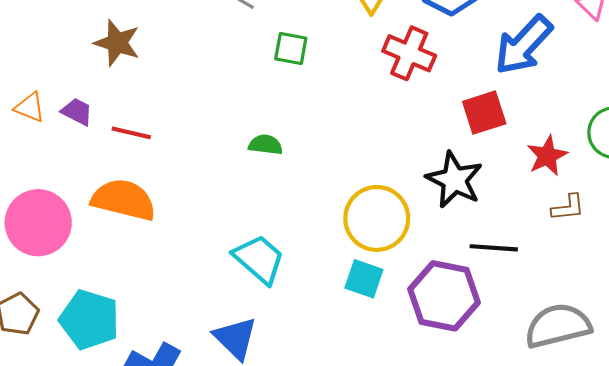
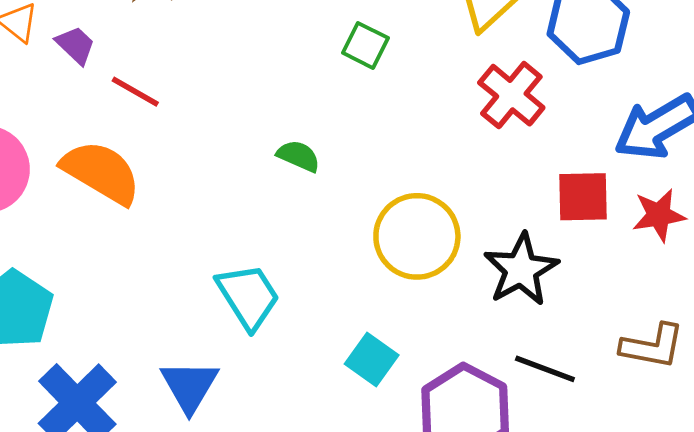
red star: (547, 156) -> (659, 215), moved
brown L-shape: (568, 208) -> (652, 346), size x1.4
yellow circle: (377, 218) -> (417, 236), moved

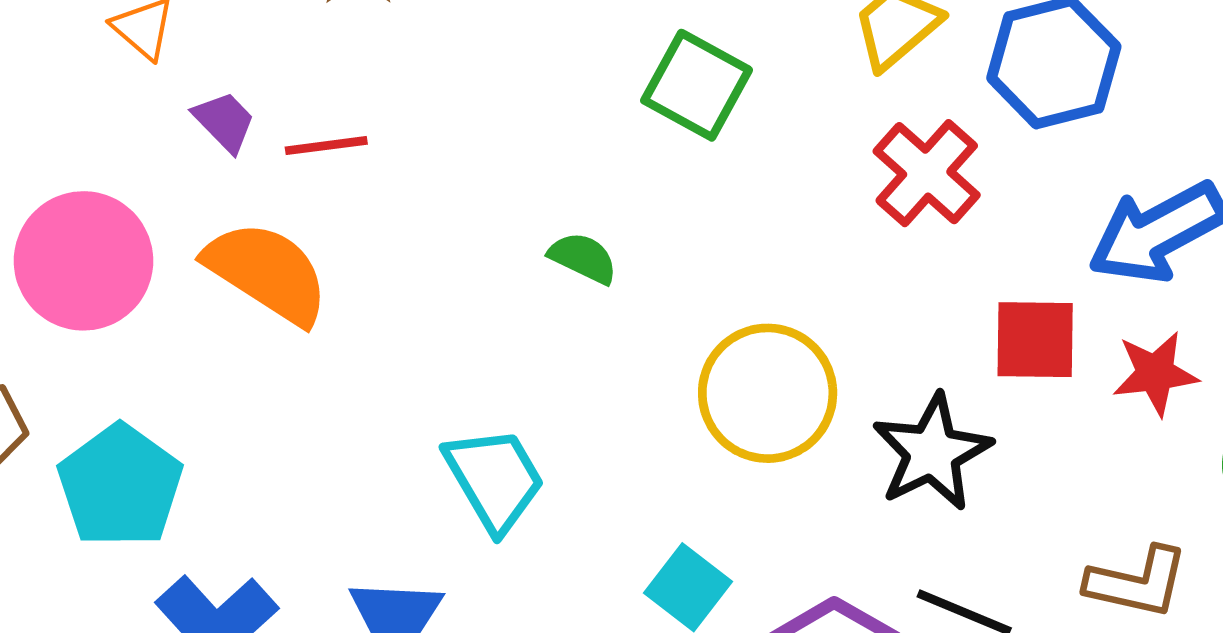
purple trapezoid: (76, 45) -> (224, 122), moved
green square: (365, 45) -> (697, 85), size x1.4
red line: (135, 92) -> (326, 146), turned -39

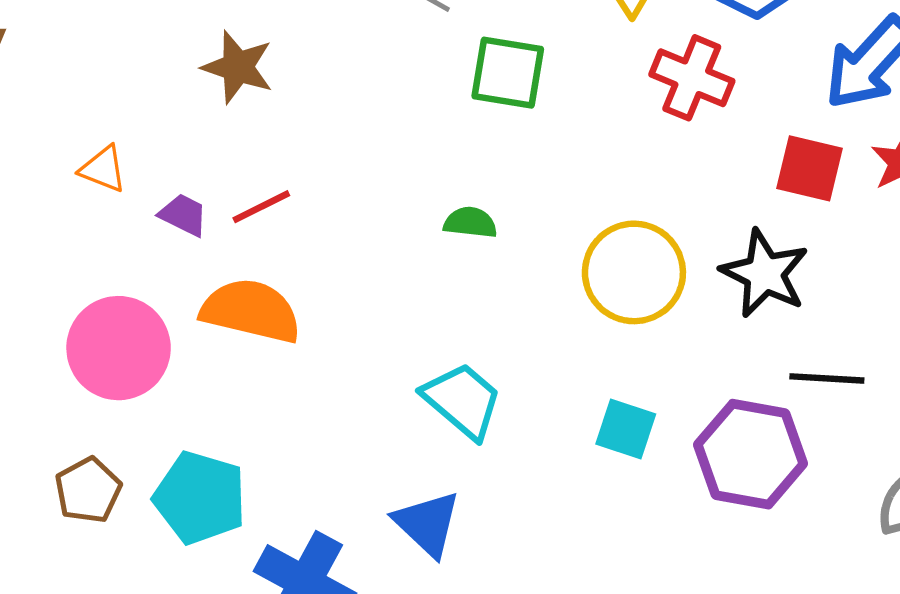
red square: (1035, 340) -> (810, 168), turned 32

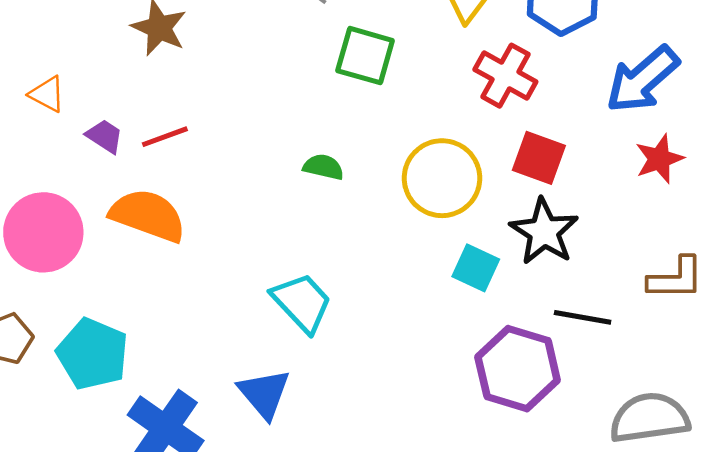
red square: (810, 168) -> (539, 158), moved
yellow circle: (634, 272) -> (442, 178), moved
cyan square: (626, 429) -> (476, 268), moved

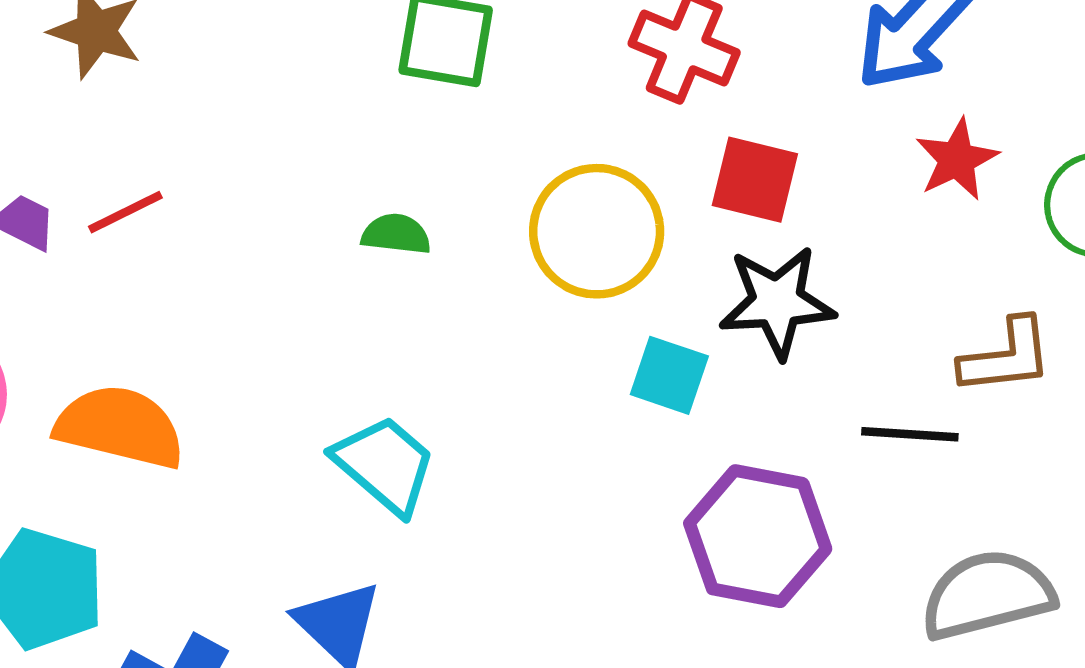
orange semicircle: (148, 215) -> (120, 427), moved
black star: (544, 232) -> (777, 302), turned -30
black line: (583, 317) -> (910, 434), moved

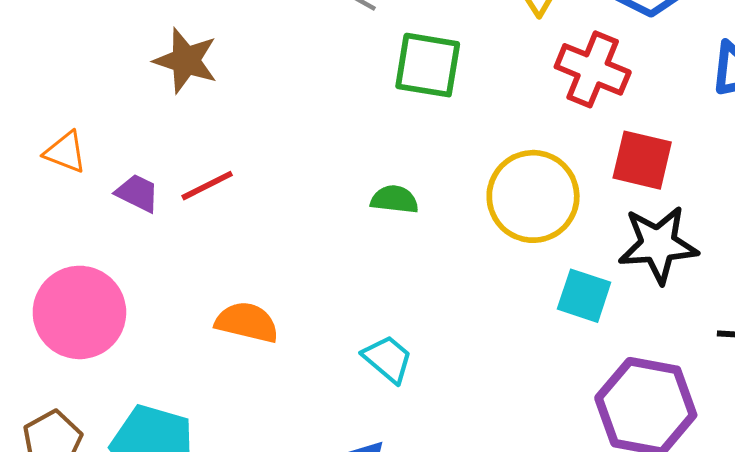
orange semicircle: (120, 427) -> (247, 322), moved, size x0.7
cyan trapezoid: (385, 465) -> (388, 359), size x0.7

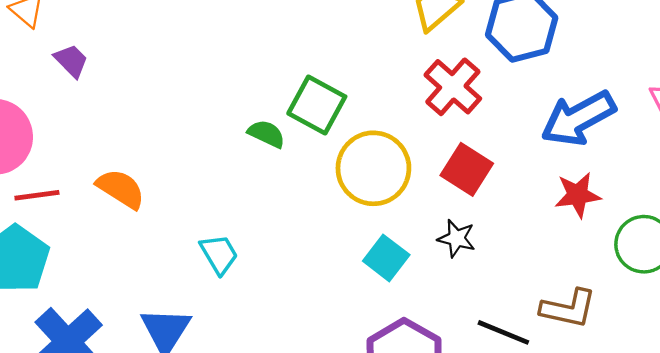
green square: (428, 65) -> (317, 105), moved
red line: (207, 186) -> (37, 195), moved
black star: (658, 245) -> (457, 238), size x0.6

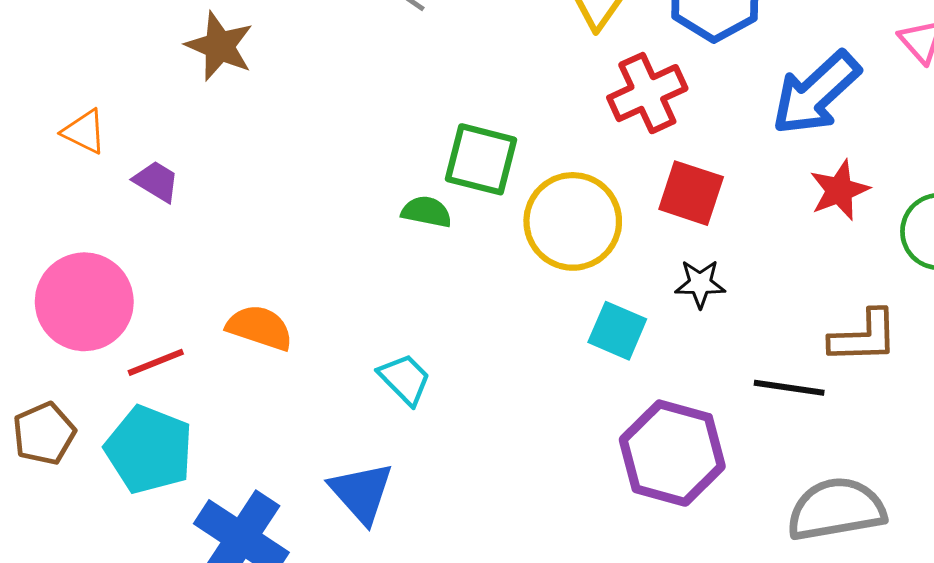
red cross: (453, 87) -> (647, 93), turned 38

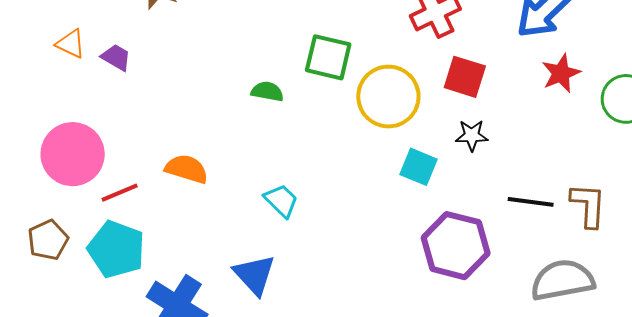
purple trapezoid: (156, 181) -> (116, 57), moved
green semicircle: (427, 212) -> (267, 92), moved
brown L-shape: (864, 337) -> (588, 205), moved, turned -84

